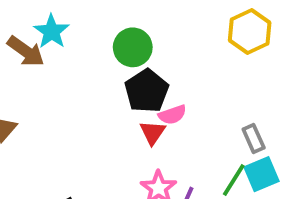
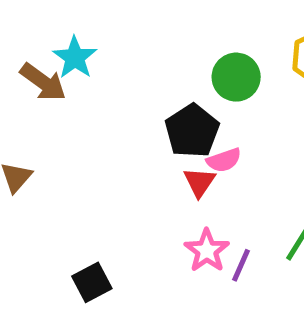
green circle: (133, 47) -> (236, 77), moved

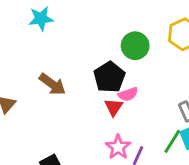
cyan star: (75, 58) -> (41, 19), moved, turned 30
brown arrow: (43, 82) -> (52, 84), moved

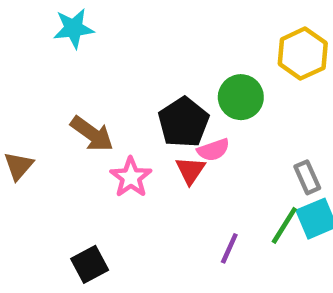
green circle: (135, 46) -> (241, 97), moved
pink star: (118, 147) -> (131, 177), moved

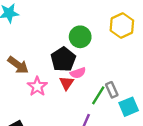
green circle: (241, 97) -> (80, 37), moved
gray rectangle: (307, 177) -> (112, 90), moved
green line: (284, 225) -> (98, 95), moved

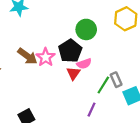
pink star: (37, 86) -> (46, 57), moved

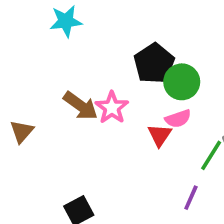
green circle: (86, 29) -> (182, 82), moved
black pentagon: (70, 51) -> (154, 63), moved

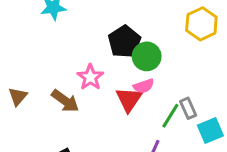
brown arrow: (81, 106) -> (65, 101), moved
red triangle: (160, 135) -> (129, 99), size x1.4

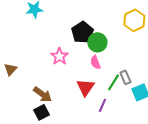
pink semicircle: (144, 86) -> (95, 62), turned 88
red triangle: (129, 99) -> (85, 87), moved
brown arrow: (65, 101) -> (42, 94), moved

